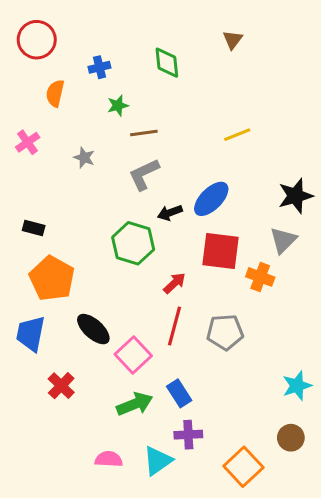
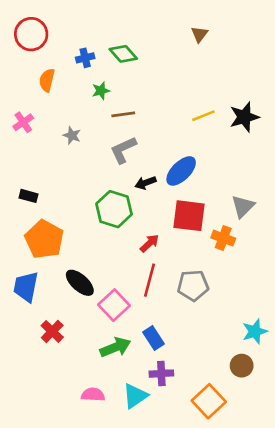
green diamond: (167, 63) -> (123, 54), moved, turned -36
black star: (295, 196) -> (244, 117), moved
brown circle: (291, 438) -> (242, 366), moved

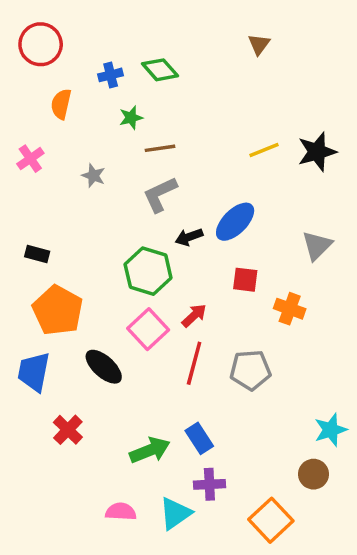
gray triangle: (243, 206) -> (317, 246), moved
red square: (189, 216) -> (245, 280), size x0.6
pink square: (114, 305) -> (148, 329), moved

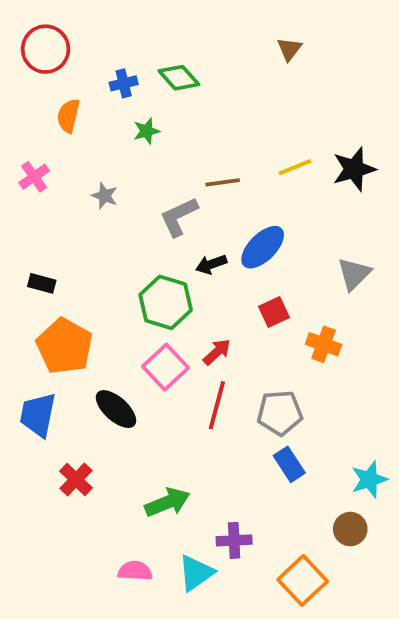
brown line: (160, 148) -> (223, 182), moved
red square: (245, 280) -> (274, 312), turned -32
blue rectangle: (199, 438) -> (289, 464), moved

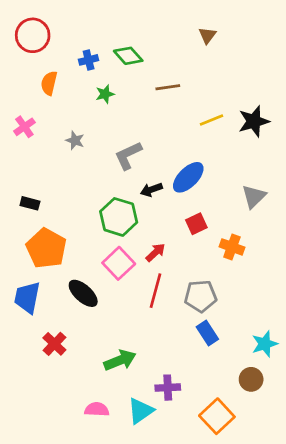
brown line: (223, 182) -> (168, 87), moved

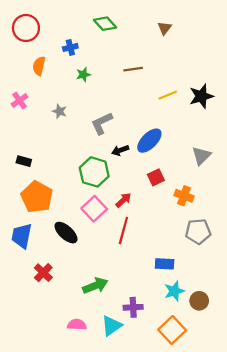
green diamond: (128, 56) -> (105, 24), moved
gray pentagon: (201, 296) -> (198, 231), moved
blue rectangle: (207, 333) -> (165, 264), turned -54
cyan star: (265, 344) -> (174, 291), moved

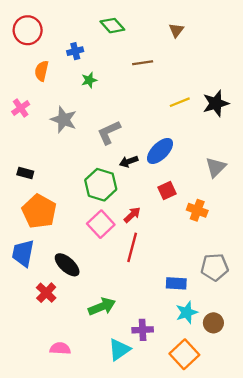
brown line: (133, 69) -> (143, 63), moved
gray star: (60, 111) -> (64, 120), size x1.6
gray pentagon: (198, 231) -> (215, 267), moved
black ellipse: (66, 233) -> (67, 265), moved
pink semicircle: (77, 325) -> (60, 348), moved

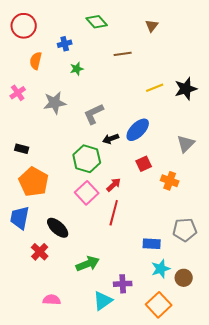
gray star: (64, 120) -> (55, 103), turned -30

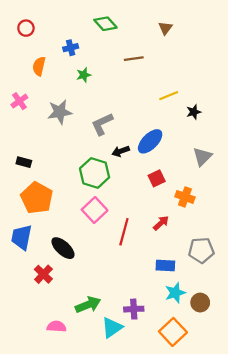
red circle: (24, 26) -> (26, 28), size x0.6
black star: (186, 89) -> (194, 112), moved, size x0.6
red arrow: (114, 185) -> (161, 223), moved
green arrow: (88, 264) -> (88, 305), moved

